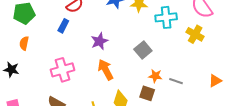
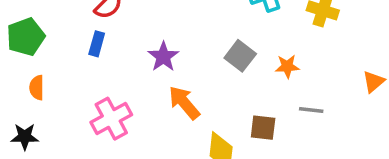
orange star: (155, 76) -> (287, 66), moved
gray line: (176, 81) -> (311, 110), moved

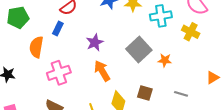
gray square: (240, 56) -> (139, 50), size x1.4
orange semicircle: (37, 88) -> (36, 47), moved, size x1.5
gray line: (311, 110) -> (181, 94), moved

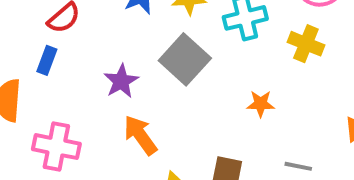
gray square: (139, 50) -> (185, 59), moved
pink cross: (59, 73) -> (56, 147), turned 35

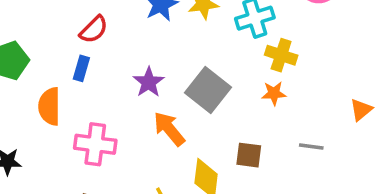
yellow cross: (306, 44) -> (281, 55), moved
gray square: (185, 59) -> (208, 90), moved

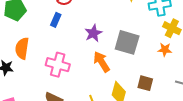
gray square: (208, 90) -> (127, 42), turned -30
orange semicircle: (49, 106) -> (22, 48), moved

